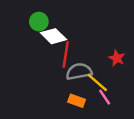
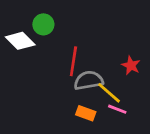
white diamond: (53, 36) -> (20, 41), moved
pink line: (105, 97) -> (117, 109), turned -35

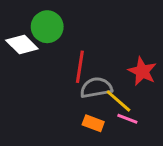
green circle: (43, 24) -> (47, 27), size x1.4
red star: (131, 65) -> (142, 71), size x1.4

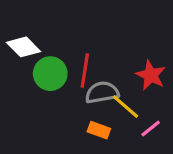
green circle: (47, 27) -> (50, 74), moved
pink line: (127, 119) -> (151, 129), moved, turned -60

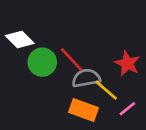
red line: (85, 70) -> (72, 59), turned -52
orange rectangle: (99, 130) -> (83, 110), size x1.5

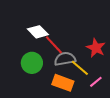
white diamond: (20, 40) -> (38, 32), moved
green circle: (42, 62) -> (32, 63), moved

